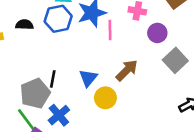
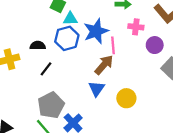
brown arrow: (127, 70) -> (104, 65), moved
black line: (53, 79) -> (46, 69), moved, turned 32
yellow circle: (105, 98) -> (126, 98), moved

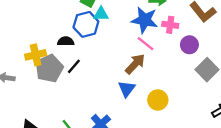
blue star: (96, 31) -> (145, 20), moved, turned 30
blue hexagon: (67, 38) -> (86, 24), moved
pink line: (113, 45) -> (145, 44), turned -49
gray pentagon: (51, 105) -> (49, 68), moved

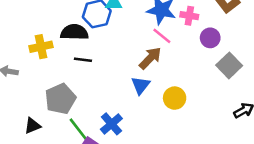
black semicircle: (66, 41) -> (74, 32), size x1.5
black line: (74, 66) -> (83, 60), turned 56
gray pentagon: (49, 68) -> (60, 99), moved

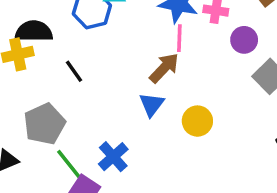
black semicircle: (74, 32) -> (34, 31), moved
pink line: (162, 36) -> (179, 38), turned 54
black line: (83, 60) -> (74, 71), turned 48

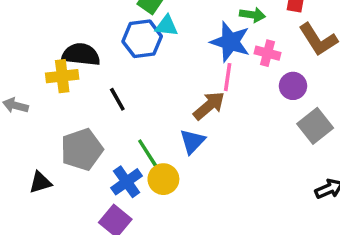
yellow circle: (197, 121) -> (163, 179), moved
blue cross: (113, 157) -> (127, 182), moved
green line: (69, 164) -> (149, 155), moved

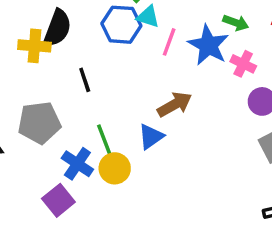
black semicircle: (81, 55) -> (57, 28), turned 93
pink line: (228, 77) -> (169, 42), moved
blue cross: (127, 182) -> (77, 164), turned -32

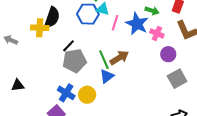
black line: (85, 80) -> (68, 46), turned 64
gray pentagon: (39, 123) -> (75, 61), moved
green line: (105, 141) -> (104, 60), moved

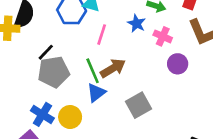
pink line: (115, 23) -> (102, 35), moved
blue star: (137, 24) -> (136, 23), size x0.6
gray square: (177, 79) -> (138, 105), moved

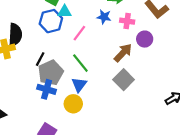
pink line: (102, 35) -> (79, 33), turned 35
brown arrow: (113, 68) -> (123, 53), moved
blue triangle: (96, 93) -> (79, 85), moved
blue cross: (42, 114) -> (47, 89), moved

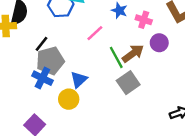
pink line: (79, 33) -> (95, 33), moved
green line: (80, 63) -> (116, 57), moved

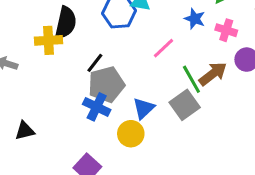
gray square: (128, 83) -> (185, 105), moved

